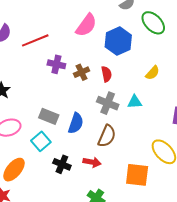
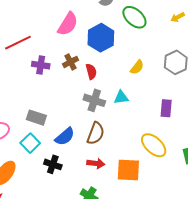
brown cross: (81, 72) -> (70, 62), moved
blue semicircle: (76, 123) -> (65, 137), moved, turned 35
red arrow: (92, 162) -> (96, 163), moved

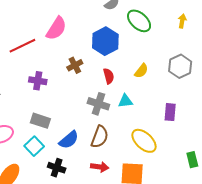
yellow arrow: (178, 17) -> (182, 21), turned 128
pink semicircle: (68, 24) -> (56, 28), moved
purple cross: (41, 65) -> (38, 81), moved
red semicircle: (91, 71) -> (109, 76), moved
yellow ellipse: (154, 145) -> (144, 141), moved

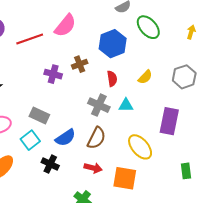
purple cross: (38, 81) -> (53, 74), moved
purple rectangle: (170, 112) -> (169, 121), size x1.5

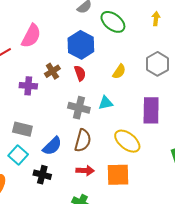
red semicircle: (112, 79) -> (80, 73), moved

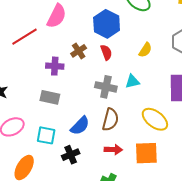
gray rectangle: (22, 129) -> (50, 97), moved
cyan square: (18, 155) -> (46, 135), turned -30
black cross: (42, 175) -> (71, 155), turned -36

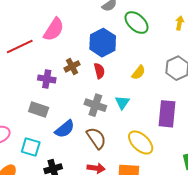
cyan triangle: (132, 81) -> (122, 102), turned -49
brown semicircle: (110, 120) -> (96, 138), turned -55
blue semicircle: (80, 126) -> (65, 129), moved

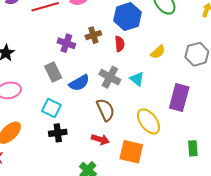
cyan triangle: (122, 102) -> (137, 79), turned -35
gray rectangle: (39, 109) -> (53, 72), turned 36
blue semicircle: (65, 129) -> (79, 83), moved
cyan square: (31, 147) -> (51, 108), moved

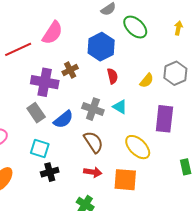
purple cross: (66, 43) -> (45, 82), size x1.5
red semicircle: (120, 44) -> (112, 76), moved
yellow semicircle: (158, 52) -> (147, 81), moved

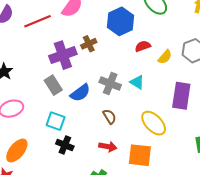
red semicircle: (112, 76) -> (143, 46), moved, turned -98
purple cross: (45, 82) -> (63, 55), turned -32
brown semicircle: (93, 142) -> (110, 117), size x0.7
black cross: (50, 172) -> (65, 145), turned 36

